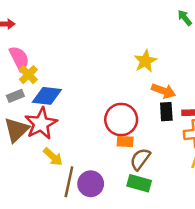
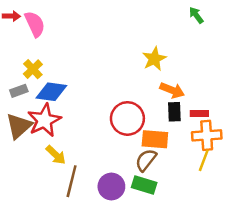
pink semicircle: (19, 58) -> (35, 24), moved
orange rectangle: (125, 141) -> (155, 139), moved, size x1.5
purple circle: (91, 184) -> (111, 186), moved

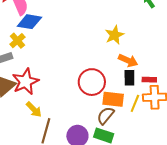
blue diamond: (51, 92) -> (29, 22), moved
yellow line: (204, 160) -> (135, 103), moved

